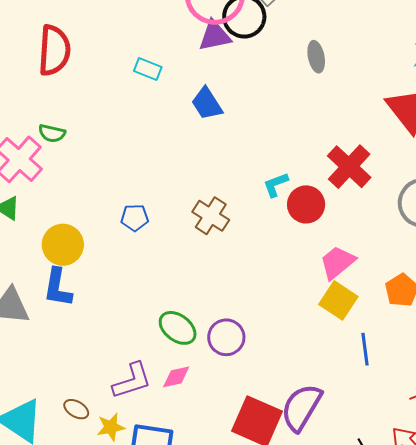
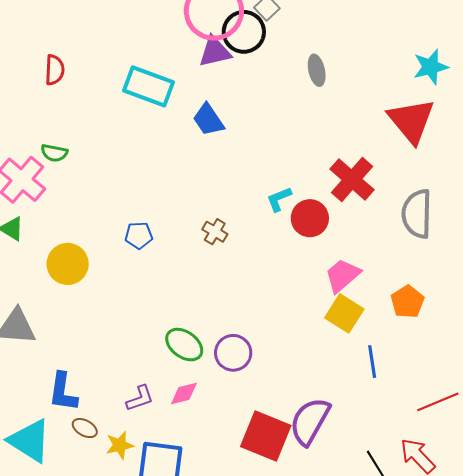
red semicircle: (54, 50) -> (55, 70), size x0.6
cyan rectangle: (148, 69) -> (149, 86), size x1.8
brown cross: (211, 216) -> (215, 232), size x0.7
blue L-shape: (58, 288) -> (63, 392), moved
purple L-shape: (132, 381) -> (140, 398), size x0.7

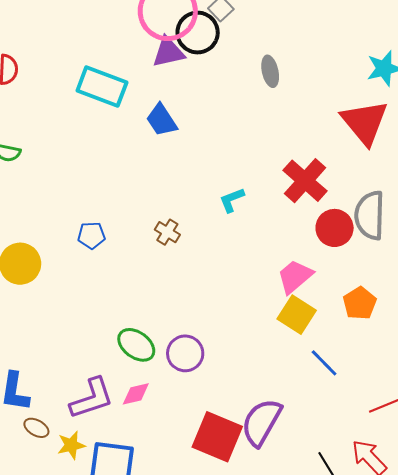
red circle: (310, 218) -> (335, 228), moved
blue line: (372, 362) -> (324, 363), turned -36
purple L-shape: (140, 398) -> (92, 398), size x1.6

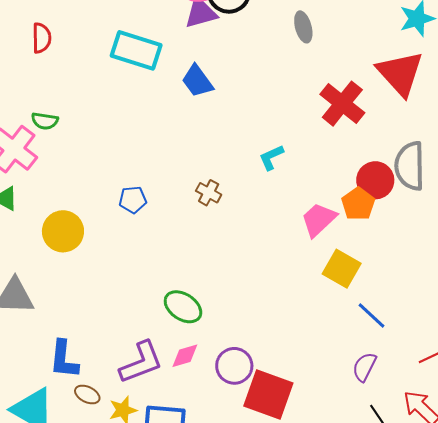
red cross: (305, 181) -> (342, 104), moved
pink trapezoid: (295, 277) -> (319, 219), moved
orange pentagon: (360, 303) -> (358, 204), moved
purple circle: (185, 353) -> (234, 366), moved
purple semicircle: (261, 422) -> (364, 367), moved, size x0.6

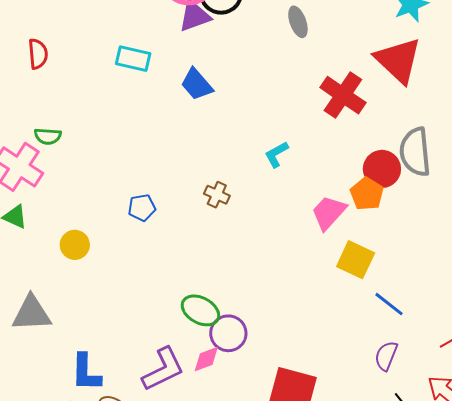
cyan rectangle: (136, 50) -> (133, 59), size x0.7
yellow circle: (63, 231) -> (75, 245), size x0.7
purple circle: (234, 366) -> (228, 333), moved

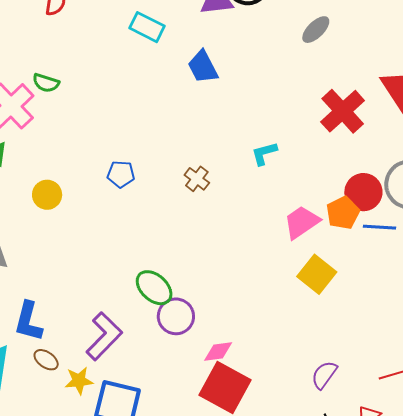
gray ellipse: (298, 22) -> (316, 30), turned 52
blue line: (389, 304) -> (380, 227), moved, turned -48
pink diamond: (206, 359) -> (218, 351), moved
purple L-shape: (163, 369) -> (104, 336), turned -33

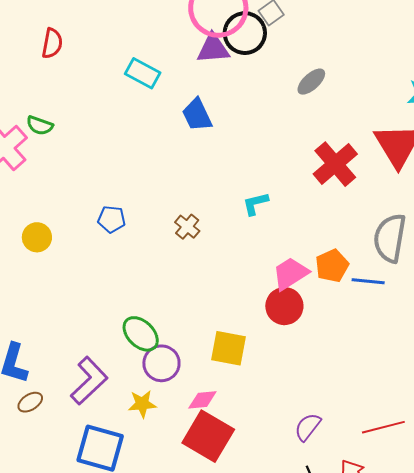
red circle: (363, 192) -> (284, 306), moved
yellow square: (317, 274) -> (229, 348), moved, turned -30
brown ellipse: (46, 360) -> (30, 402), turned -70
yellow star: (79, 381) -> (142, 404), moved

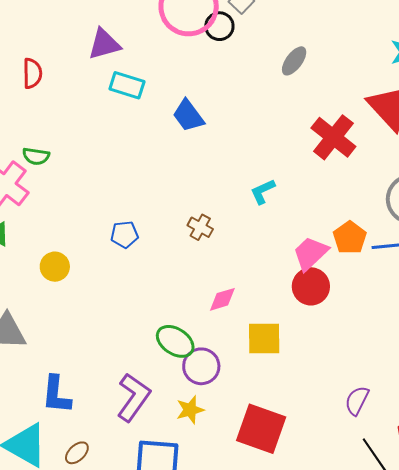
black circle: (245, 33) -> (219, 26), size x0.7
purple triangle: (213, 49) -> (104, 44), moved
pink diamond: (202, 400) -> (222, 299), moved
brown ellipse: (30, 402) -> (77, 453), moved

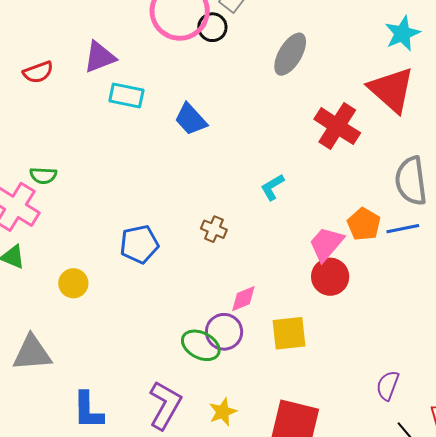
gray ellipse: (294, 61) -> (290, 54), size x1.4
red semicircle: (32, 73) -> (38, 72), moved, turned 76
blue pentagon: (124, 235) -> (139, 244), size x1.4
purple circle: (201, 366) -> (224, 332), moved

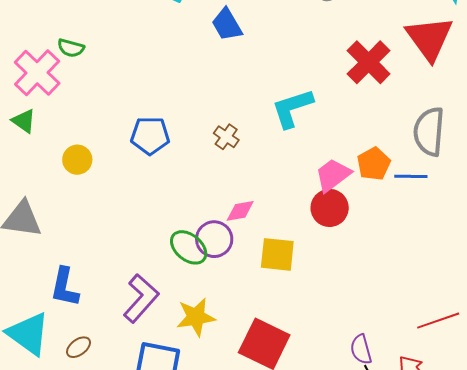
cyan L-shape: (272, 187) -> (292, 108), size x1.6
purple semicircle: (388, 385) -> (361, 349), moved, turned -48
yellow star: (223, 412) -> (196, 317), size x1.4

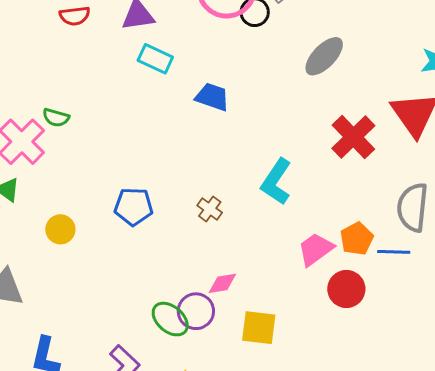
blue trapezoid: (227, 25) -> (212, 97), turned 138
cyan L-shape: (292, 108) -> (276, 182), turned -39
red circle: (330, 208) -> (346, 289), moved

